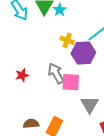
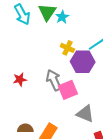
pink square: (71, 82) -> (68, 90), turned -30
gray triangle: (90, 105) -> (85, 114), turned -42

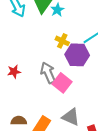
pink square: (68, 90) -> (62, 83), turned -30
gray triangle: (85, 114) -> (71, 117), moved

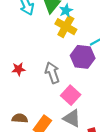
yellow cross: (62, 41) -> (66, 27), moved, size x1.5
pink square: (62, 83) -> (71, 95), moved

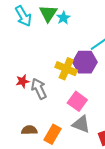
yellow cross: (66, 27) -> (66, 69), moved
gray arrow: (52, 73) -> (39, 89), moved

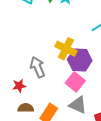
purple hexagon: (85, 62) -> (80, 60), moved
red star: (23, 81) -> (19, 86), moved

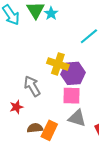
pink square: (75, 82) -> (72, 96), turned -30
brown semicircle: (26, 108) -> (35, 128), moved

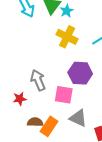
yellow cross: (58, 64) -> (67, 37), moved
pink square: (72, 96) -> (64, 95), moved

